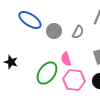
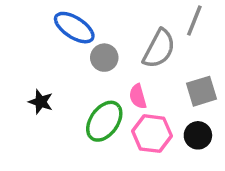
gray circle: (54, 31) -> (104, 58), moved
gray semicircle: (78, 32) -> (159, 49), size x1.6

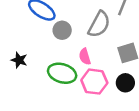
green ellipse: (104, 121) -> (62, 73), turned 72

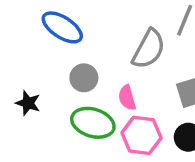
gray circle: (62, 30) -> (84, 78), moved

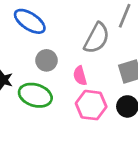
green ellipse: (93, 123) -> (35, 95), moved

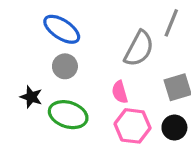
gray circle: (46, 60) -> (65, 66), moved

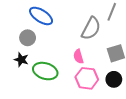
gray circle: (65, 66) -> (28, 38), moved

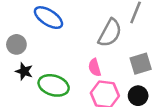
gray circle: (28, 38) -> (16, 44), moved

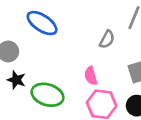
gray semicircle: (110, 33) -> (107, 39), size x0.6

